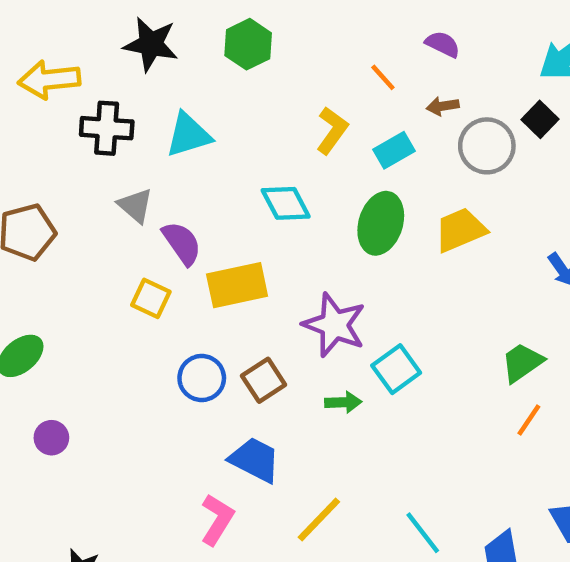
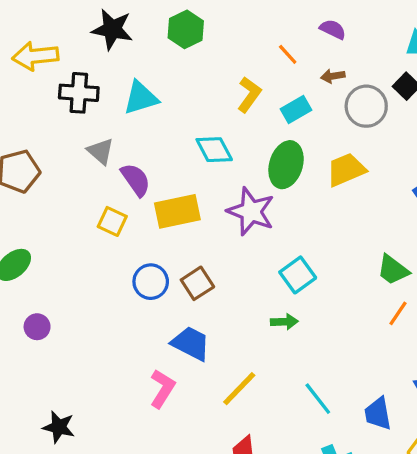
purple star: (334, 325) -> (251, 211), moved
green trapezoid: (522, 363) -> (393, 270), turned -108
green arrow: (343, 402) -> (284, 322), moved

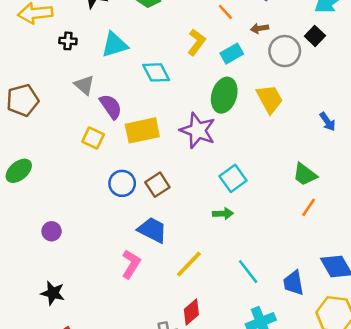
black cross: (79, 93) -> (68, 41), size x0.6
cyan diamond: (214, 150) -> (156, 72), moved
yellow trapezoid: (346, 170) -> (270, 99), turned 84
purple circle: (37, 327) -> (52, 231), moved

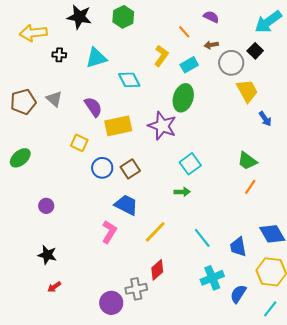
gray triangle: (84, 85) -> (54, 99), moved
yellow trapezoid: (270, 99) -> (247, 91), moved
yellow square: (93, 138) -> (79, 143), moved

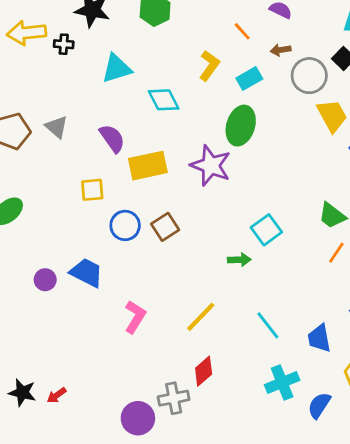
black cross: (59, 55) -> (64, 44), moved
yellow square: (79, 143) -> (92, 190), turned -30
cyan square: (190, 164) -> (266, 230), moved
blue trapezoid: (126, 205) -> (87, 273), moved
black star: (47, 255) -> (22, 393), moved

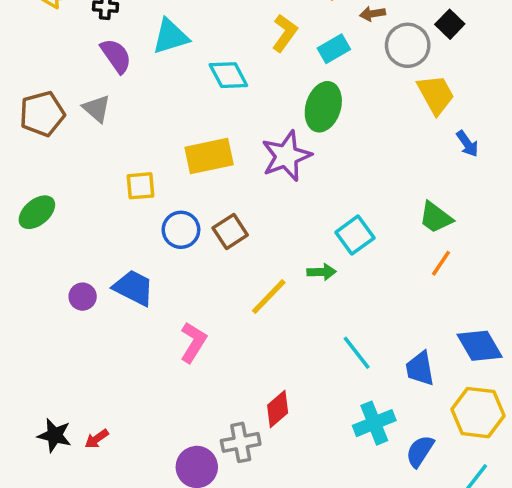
purple semicircle: (112, 138) -> (116, 56), moved
purple star: (211, 166) -> (286, 156), turned 30
yellow line: (201, 317) -> (269, 297), moved

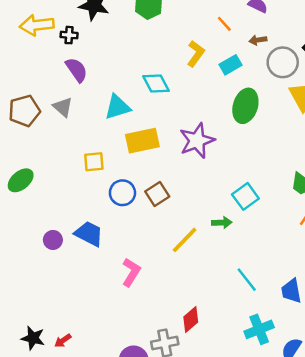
cyan triangle: (170, 37) -> (117, 107), moved
green ellipse: (323, 107) -> (245, 106), moved

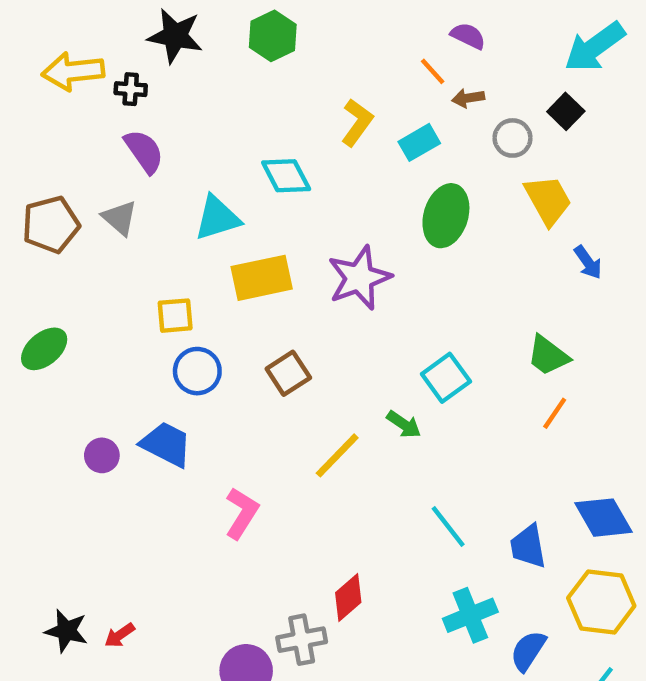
orange line: (224, 24) -> (433, 71), moved
gray circle: (283, 62) -> (513, 138), size x0.7
blue circle: (122, 193) -> (197, 371), moved
green arrow: (222, 223) -> (404, 424), turned 36

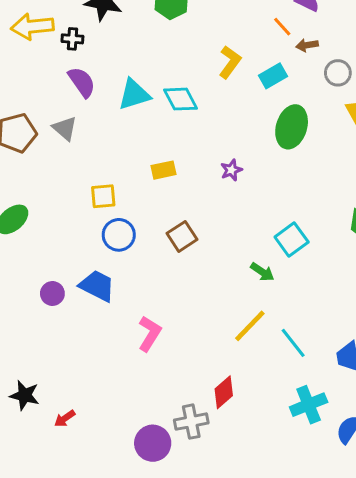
cyan triangle: (217, 218) -> (134, 94), moved
yellow rectangle: (262, 278) -> (163, 170), size x0.6
purple star: (359, 278) -> (231, 170), size x0.5
yellow line: (337, 455) -> (250, 326), moved
black star: (66, 631) -> (25, 395), moved

